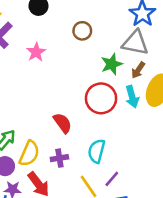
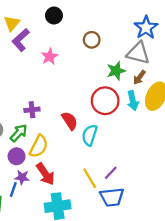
cyan semicircle: (96, 151) -> (90, 135), moved
purple cross: (59, 158) -> (32, 110), moved

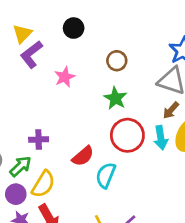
green star: (116, 71) -> (115, 98), moved, turned -30
red semicircle: (70, 121) -> (83, 156), turned 78

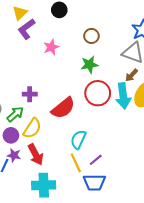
green star: (115, 98) -> (89, 65), turned 30
cyan arrow: (161, 138) -> (123, 96), size x1.4
red semicircle: (83, 156) -> (63, 108), size x1.4
cyan semicircle: (106, 175) -> (78, 139), moved

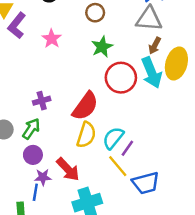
yellow semicircle: (32, 128) -> (86, 135), moved
cyan semicircle: (78, 139) -> (113, 138), turned 30
purple line: (96, 160) -> (127, 148), moved

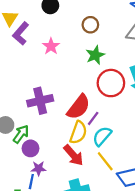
purple cross: (42, 101) -> (40, 101), size x1.6
green arrow: (31, 129) -> (21, 134), moved
purple line: (127, 148) -> (93, 118), moved
red arrow: (68, 169) -> (73, 155), moved

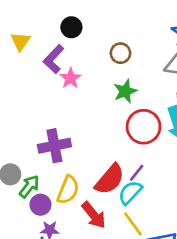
purple L-shape: (21, 33) -> (54, 59), moved
red semicircle: (78, 107) -> (110, 179), moved
purple line: (93, 118) -> (137, 173), moved
yellow semicircle: (78, 132) -> (68, 190), moved

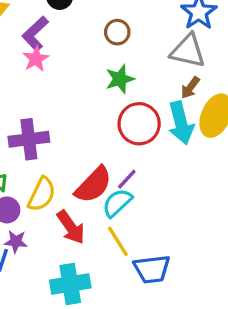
pink star: (70, 78) -> (36, 59), moved

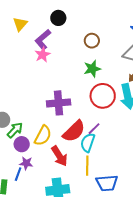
purple cross: (29, 139) -> (59, 103), moved
cyan semicircle: (117, 203) -> (88, 143), turned -30
yellow line: (118, 241) -> (87, 166), turned 30

